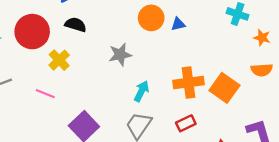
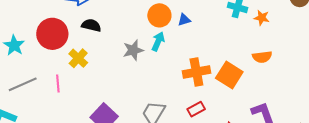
orange star: (262, 38) -> (262, 18), moved
cyan arrow: (141, 91) -> (158, 41), moved
pink line: (45, 94) -> (58, 83), moved, turned 66

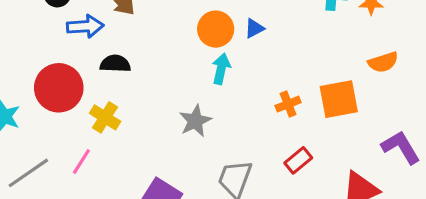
gray star: (133, 50) -> (195, 121), moved
orange cross: (196, 72) -> (288, 104), size x0.6
orange square: (229, 75) -> (339, 99), turned -32
pink line: (58, 83) -> (81, 161), turned 48

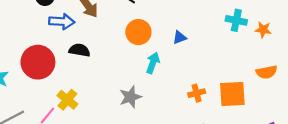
orange circle: (216, 29) -> (138, 32), moved
yellow cross: (105, 117) -> (67, 100), moved

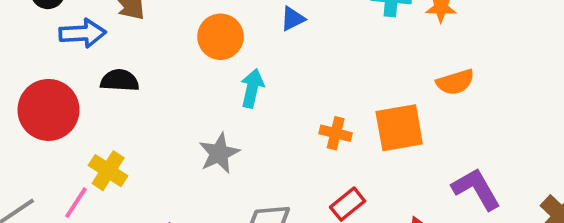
blue triangle: (180, 37) -> (293, 19), moved
orange cross: (197, 93) -> (336, 133), turned 35

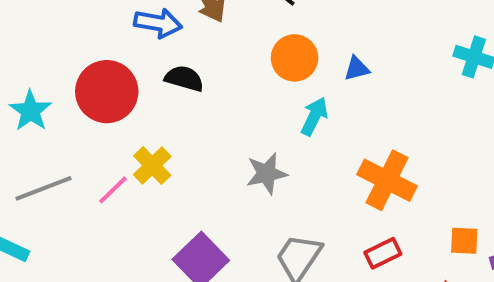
blue triangle: (293, 19) -> (357, 69), moved
orange square: (399, 128) -> (464, 241), moved, size x0.6
orange cross: (336, 133) -> (387, 180), size x1.8

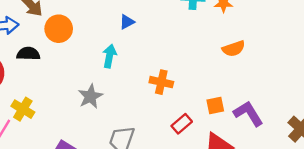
orange circle: (295, 58) -> (59, 29), moved
orange cross: (387, 180) -> (161, 82), size x0.7
red rectangle: (383, 253) -> (182, 124), moved

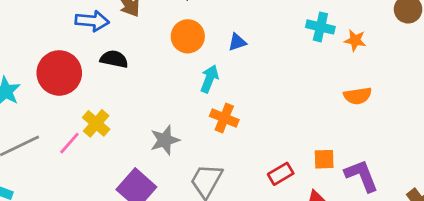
orange circle: (59, 29) -> (188, 36), moved
orange cross: (161, 82) -> (224, 118), moved
gray star: (90, 96) -> (165, 140), moved

